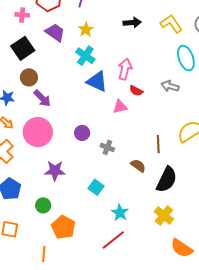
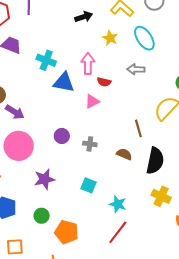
yellow star: (86, 30) -> (110, 38), moved

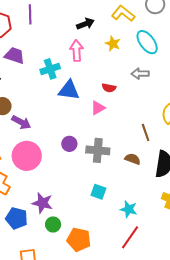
cyan cross: (46, 60) -> (50, 69), turned -36
pink arrow: (88, 64) -> (77, 51), moved
gray cross: (90, 144) -> (98, 150), size x1.6
purple star: (44, 179) -> (42, 203), moved, turned 30

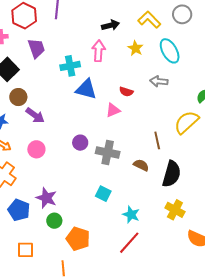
purple trapezoid: (15, 55) -> (36, 48), turned 45
pink circle: (27, 156) -> (36, 149), size x0.6

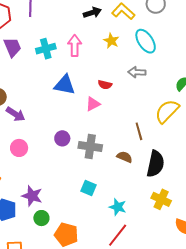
black arrow: (111, 25) -> (92, 13), moved
cyan cross: (70, 66) -> (46, 49), moved

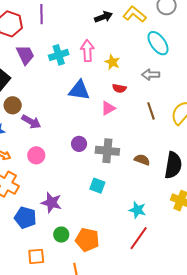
yellow star: (111, 41) -> (112, 62), moved
brown line: (139, 131) -> (151, 111), moved
cyan square: (89, 188) -> (97, 186), moved
green circle: (41, 218) -> (61, 235), moved

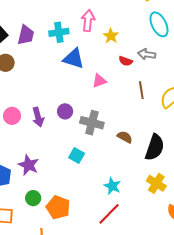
purple trapezoid: (25, 55) -> (26, 35), moved, turned 30
cyan cross: (59, 55) -> (59, 32), moved
red semicircle: (119, 88) -> (126, 61), moved
purple arrow: (31, 122) -> (38, 117), moved, turned 36
pink circle: (36, 155) -> (12, 116), moved

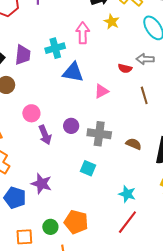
yellow star: (111, 36) -> (112, 22), moved
pink circle: (12, 116) -> (31, 113), moved
green circle: (33, 198) -> (50, 227), moved

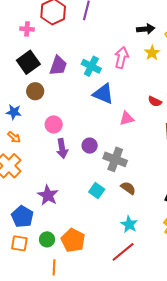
cyan cross: (55, 48) -> (91, 66), turned 30
brown semicircle: (134, 144) -> (128, 188), moved
blue pentagon: (15, 198) -> (22, 217), moved

